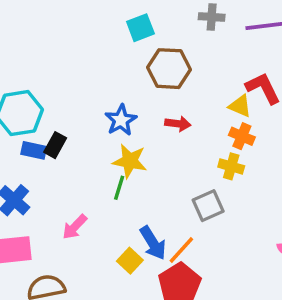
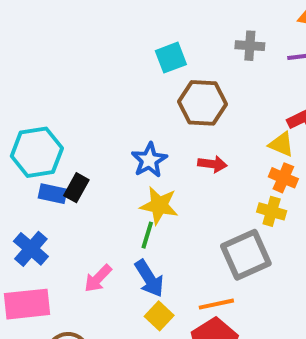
gray square: (208, 206) -> (246, 255), size x1.4
blue arrow: (153, 243) -> (149, 278), moved
orange line: (181, 250) -> (216, 304), turned 36

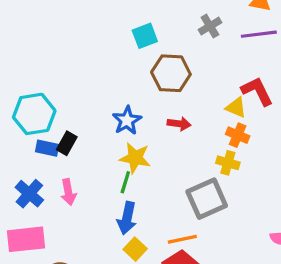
gray cross: (250, 46) -> (210, 26), turned -35
pink arrow: (98, 278) -> (68, 192), moved, turned -55
blue arrow: (149, 278) -> (127, 218), turned 44

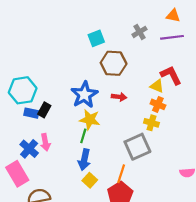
blue star: (127, 120) -> (84, 95), size x1.4
blue cross: (29, 194) -> (29, 149), moved
pink rectangle: (26, 239) -> (17, 174), turned 65
orange line: (182, 239) -> (121, 174), turned -60

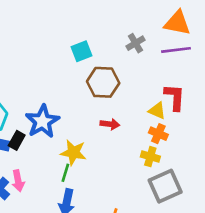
orange triangle: (173, 16) -> (177, 23), size x1.5
red L-shape: (171, 75) -> (175, 97), turned 30
blue star: (84, 95) -> (42, 121), moved
gray square: (137, 147) -> (165, 186), moved

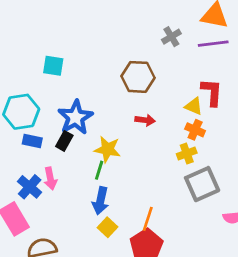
cyan square: (82, 51) -> (53, 66), moved, turned 30
black rectangle: (17, 140) -> (64, 141), moved
yellow cross: (150, 157) -> (187, 153), turned -36

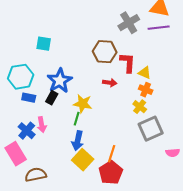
gray cross: (171, 37) -> (129, 23), size x1.5
red L-shape: (212, 92) -> (128, 63), moved
yellow cross: (187, 153) -> (140, 107), turned -32
yellow square: (107, 227) -> (83, 160), size x1.5

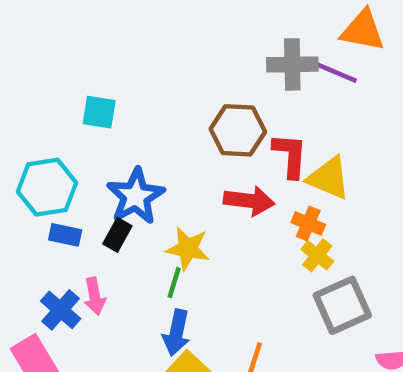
gray cross: (129, 23) -> (292, 64), turned 30
purple line: (159, 28) -> (333, 71), moved, turned 30
yellow triangle: (145, 73) -> (329, 178), size x1.5
red arrow: (110, 83) -> (249, 201), size x1.5
orange cross: (146, 90) -> (308, 224), moved

